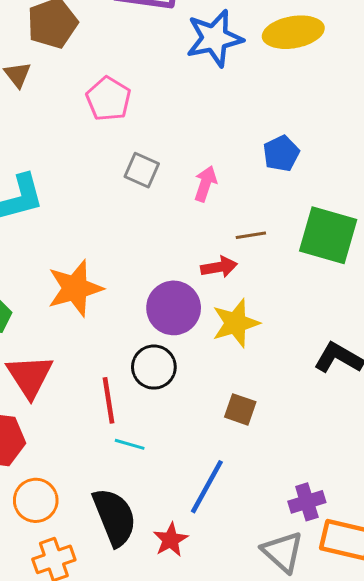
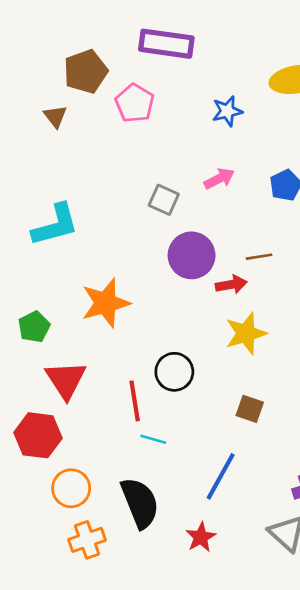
blue star: (214, 38) -> (227, 111), moved, size x0.6
pink pentagon: (108, 99) -> (135, 103), moved
pink arrow: (205, 184) -> (219, 179), moved, turned 44
purple circle: (174, 308) -> (192, 255), moved
red star: (171, 540) -> (201, 537), moved

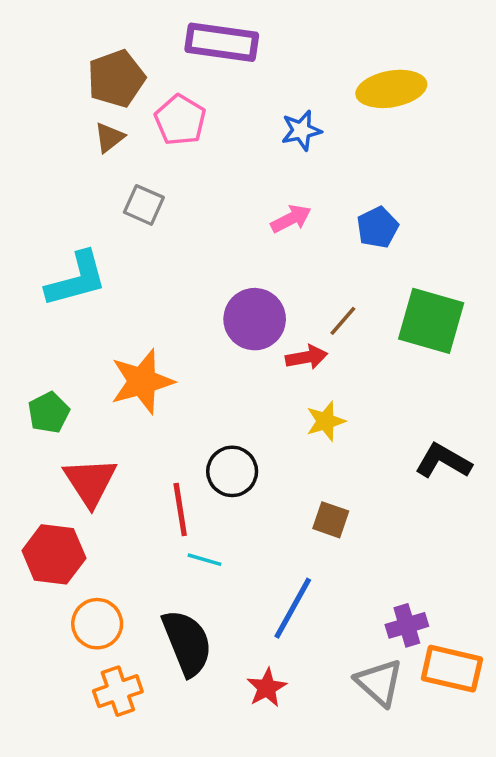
brown triangle: (55, 116) -> (109, 137), moved, turned 30
gray square: (164, 200) -> (144, 205), moved
brown line: (259, 257) -> (343, 321), turned -40
yellow star: (246, 333) -> (326, 421), size x0.7

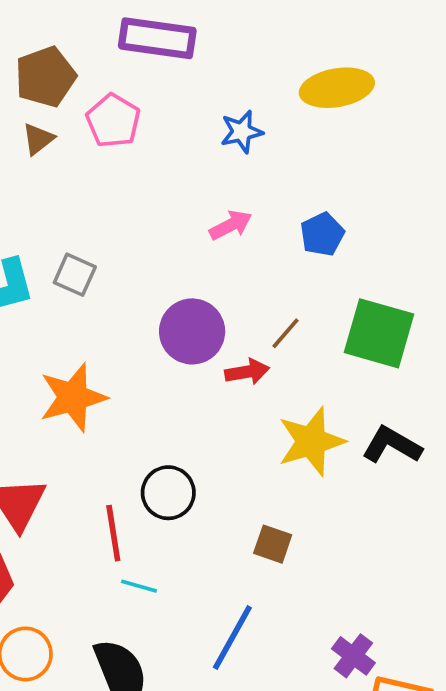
gray square: (144, 205) -> (75, 275), moved
yellow star: (326, 421) -> (311, 441), moved, size x1.6
black L-shape: (443, 461) -> (392, 445), moved
purple cross: (407, 625) -> (353, 656), turned -36

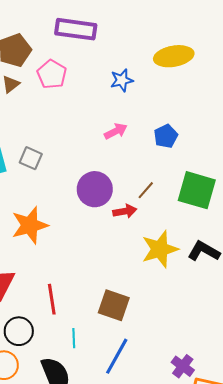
black circle: (168, 493) -> (19, 331), moved
brown square: (273, 544) -> (114, 305), moved, size x1.5
cyan line: (139, 586) -> (74, 338), moved, turned 72

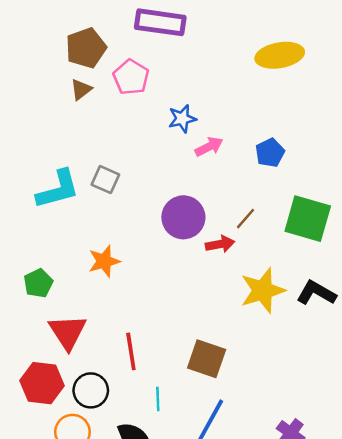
blue star: (122, 80) -> (182, 119), moved
orange star: (30, 225) -> (104, 261), size x0.7

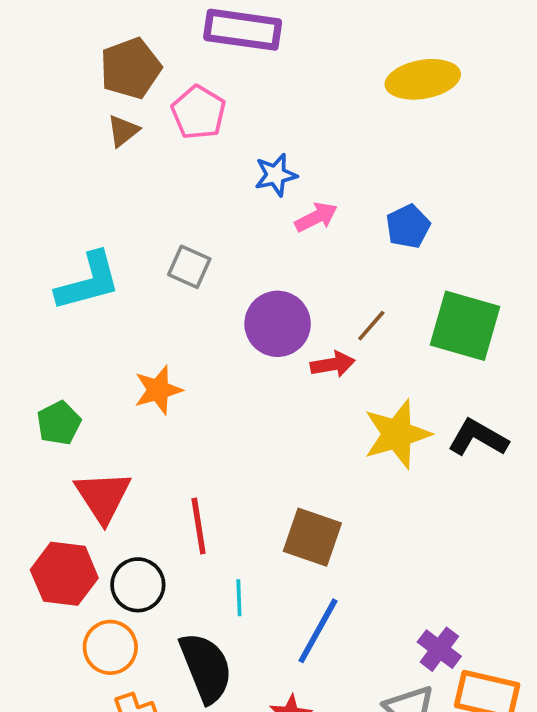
gray square: (105, 180) -> (189, 267), moved

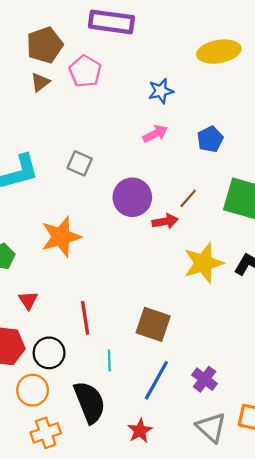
blue star: (276, 175) -> (161, 91), moved
orange star: (158, 390) -> (61, 237), size x1.4
red triangle: (103, 497) -> (28, 300), size x0.6
purple cross: (439, 649) -> (205, 379), moved

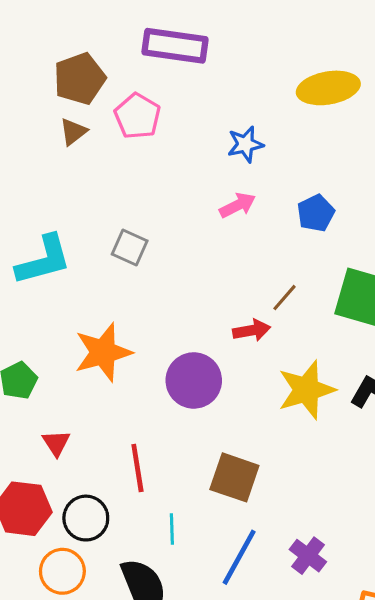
purple circle: (132, 197) -> (194, 380), moved

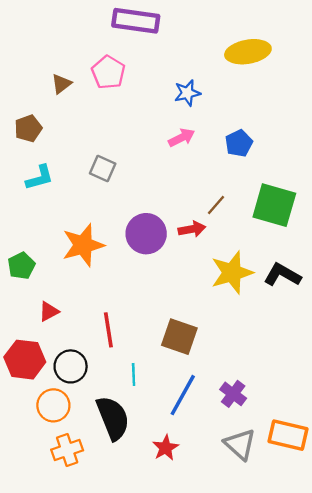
brown pentagon: (80, 79) -> (28, 128), moved, size x0.7
cyan L-shape: (44, 260) -> (40, 178), size x0.7
purple circle: (194, 380) -> (146, 234), moved
red triangle: (56, 443) -> (49, 312), turned 35

